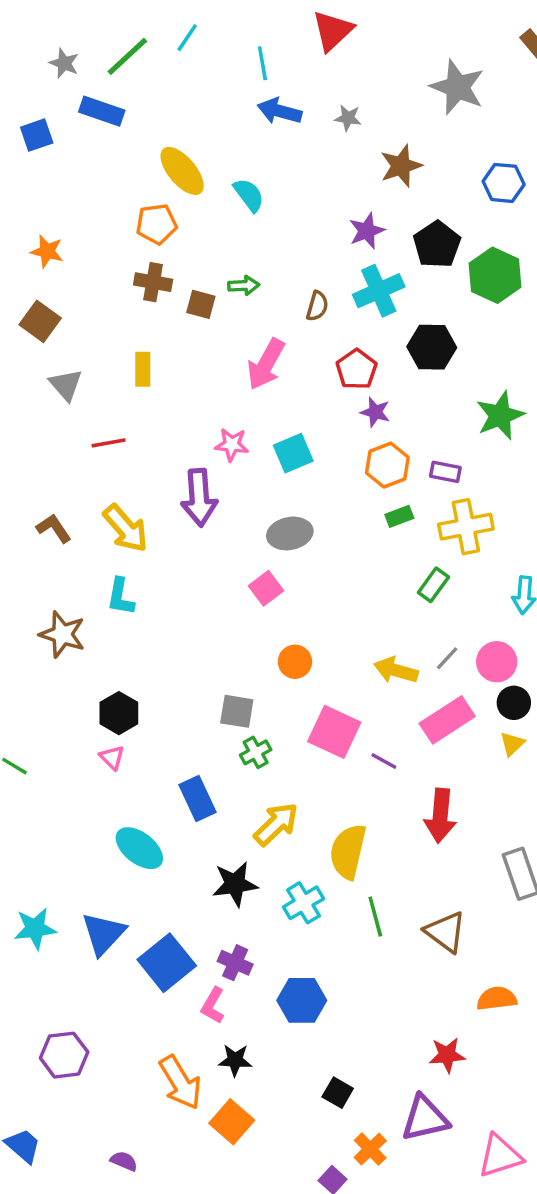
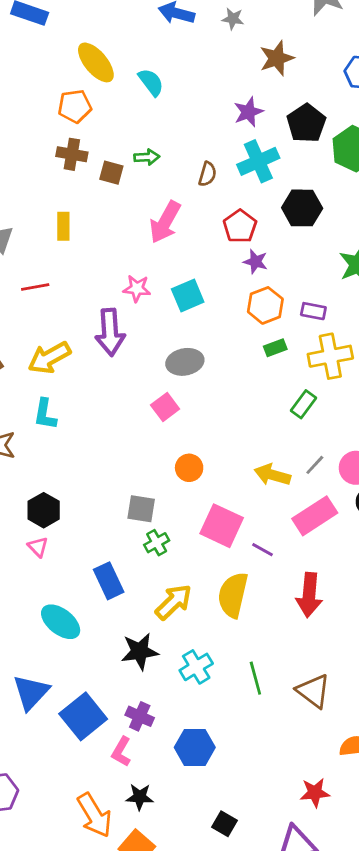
yellow arrow: (126, 528) -> (49, 358), turned 102
yellow semicircle: (348, 852) -> (233, 595), moved

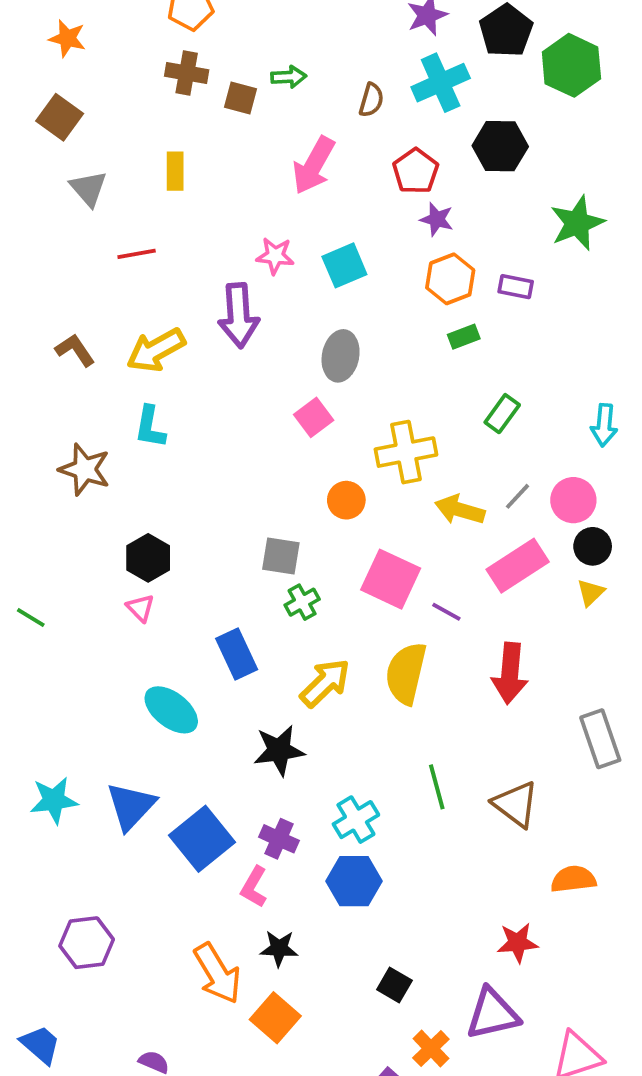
yellow cross: (330, 356) -> (406, 452), moved
gray ellipse: (185, 362) -> (341, 356), turned -68
cyan cross: (196, 667) -> (356, 820), moved

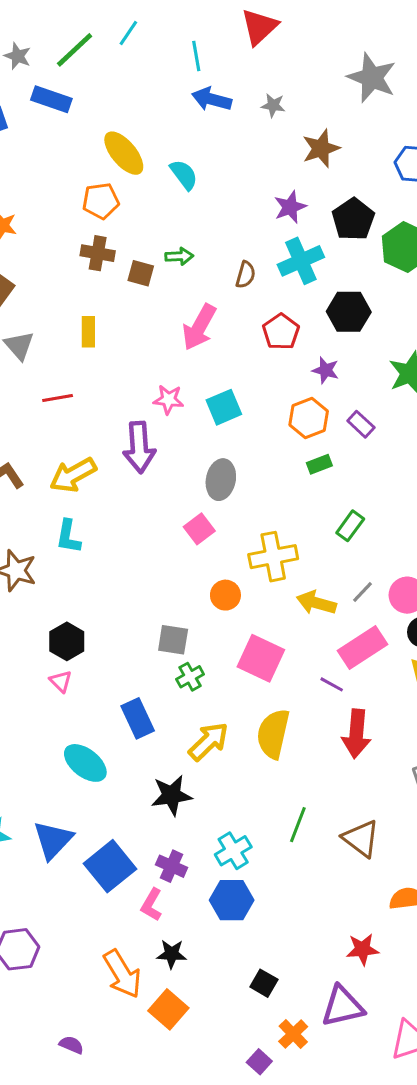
purple star: (437, 219) -> (326, 370), moved
purple rectangle: (516, 287) -> (361, 424), turned 32
purple line: (446, 612) -> (332, 684), moved
green line: (437, 787) -> (298, 825), turned 36

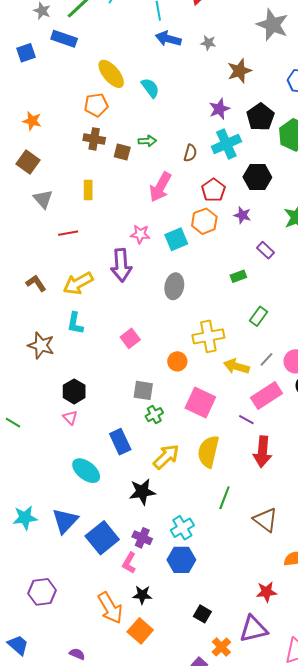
orange hexagon: (309, 418) -> (204, 221), moved
pink square: (199, 529) -> (130, 338), moved
green line: (298, 825) -> (224, 498), moved

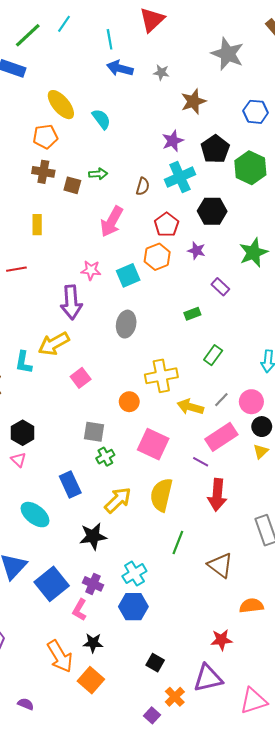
yellow arrow: (78, 283) -> (54, 344), moved

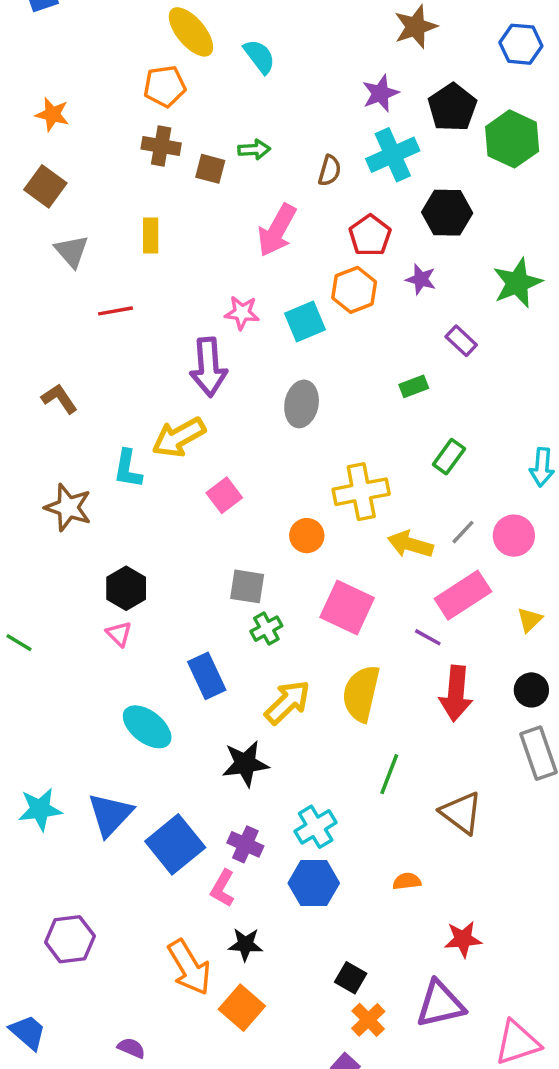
black circle: (262, 427) -> (531, 690), moved
orange semicircle: (251, 606) -> (407, 881), moved, size x0.7
orange cross: (175, 697) -> (368, 1020), moved

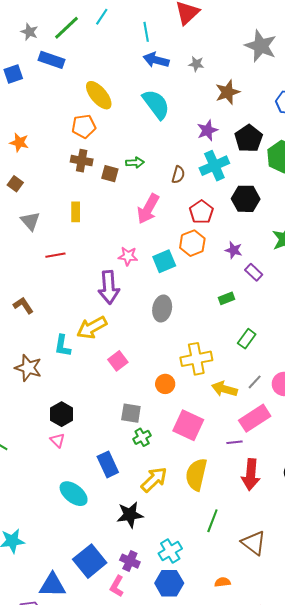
cyan semicircle: (259, 56) -> (156, 104), moved, size x1.5
brown square: (45, 186) -> (15, 184), size x0.7
purple star: (421, 279) -> (234, 250), moved
purple line: (428, 637) -> (235, 442), turned -35
blue triangle: (110, 815) -> (52, 585), moved, turned 48

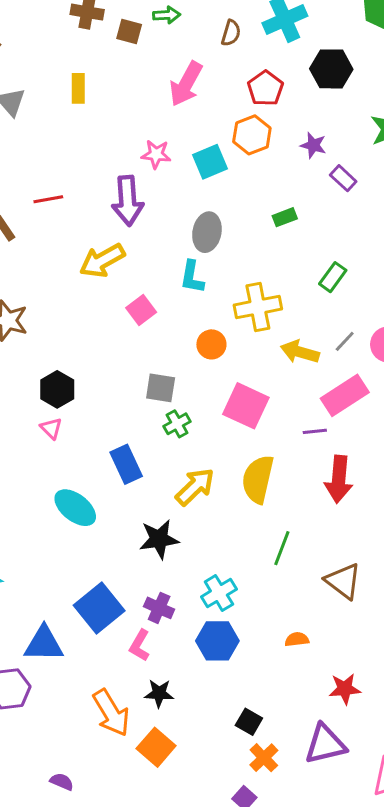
red line: (55, 255) -> (48, 199), moved
green rectangle: (227, 298) -> (285, 217), moved
cyan L-shape: (63, 346) -> (192, 277), moved

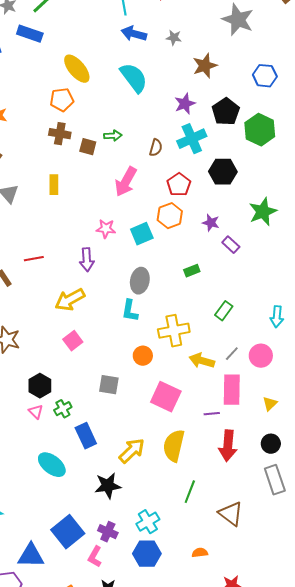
purple arrow: (128, 201) -> (87, 260), size x0.7
pink square: (141, 310) -> (73, 341), moved
pink rectangle: (345, 395) -> (232, 390), turned -56
green cross: (177, 424) -> (63, 409), moved

